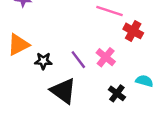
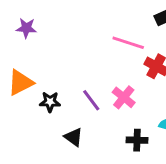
black triangle: (63, 91) -> (74, 137), size x0.6
black cross: (117, 93) -> (137, 140), turned -35

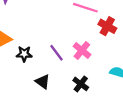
black cross: (137, 140) -> (81, 84), moved, turned 35

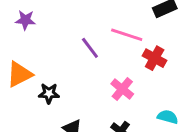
purple line: (57, 53) -> (90, 48), moved

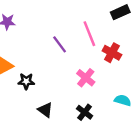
pink line: (127, 35) -> (89, 34), turned 50

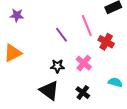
black star: (26, 81) -> (57, 66), moved
black triangle: (45, 110) -> (49, 90), size x1.5

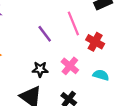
cyan semicircle: (115, 82) -> (101, 75), moved

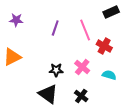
purple line: (45, 34) -> (55, 28), moved, turned 56

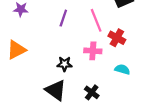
pink cross: (82, 67) -> (93, 51), moved, turned -35

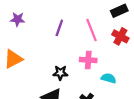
red cross: (117, 38) -> (120, 36), moved
cyan semicircle: (122, 69) -> (109, 78), moved

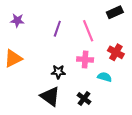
red cross: (120, 36) -> (116, 52), moved

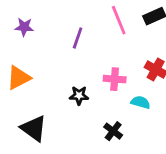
pink line: (88, 31) -> (119, 20), moved
black triangle: (50, 96) -> (34, 128), moved

